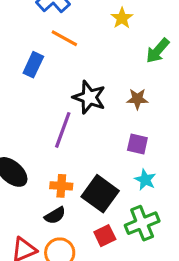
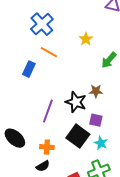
black star: (89, 97) -> (76, 102), moved
black square: (100, 194) -> (78, 136), moved

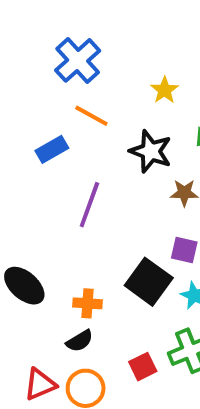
blue rectangle: (29, 69) -> (52, 149), turned 35
black star: (76, 102) -> (151, 151), moved
purple line: (48, 111) -> (89, 205), moved

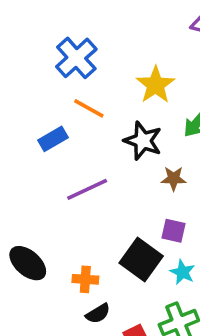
yellow star: (165, 90) -> (156, 85), size x1.5
purple line: (89, 205) -> (87, 189), turned 45
black semicircle: (80, 341) -> (98, 314), moved

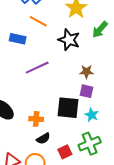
blue rectangle: (53, 139) -> (18, 39), turned 42
brown star: (174, 179) -> (86, 72), moved
black square: (141, 260) -> (68, 108), turned -30

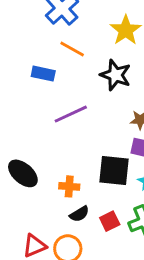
red square: (65, 152) -> (110, 221), moved

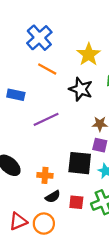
blue rectangle: (43, 74) -> (16, 95), moved
red square: (110, 221) -> (76, 202), turned 32

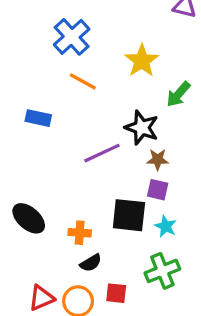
black star: (81, 89) -> (142, 128), moved
purple line: (46, 119) -> (102, 153), moved
red square: (76, 202) -> (116, 293), moved

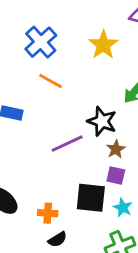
yellow star: (142, 61) -> (103, 45), moved
brown star: (158, 159) -> (116, 149), turned -30

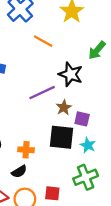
orange line: (50, 81) -> (43, 41), moved
brown star: (116, 149) -> (64, 107), moved
black semicircle: (57, 239) -> (19, 172), moved

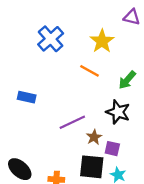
orange line: (43, 41) -> (89, 71), moved
black star: (71, 74) -> (118, 112), moved

